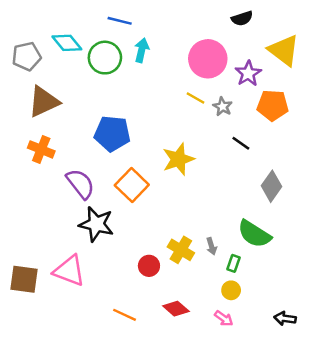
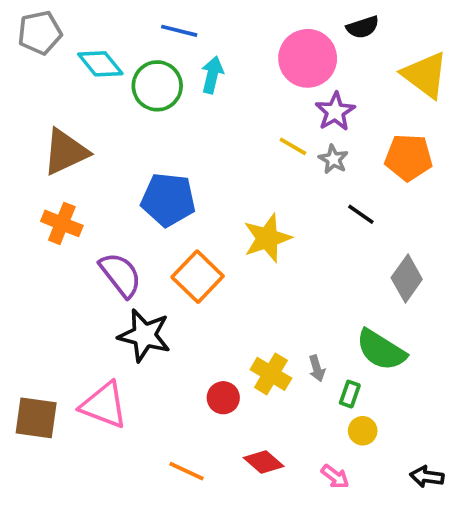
gray pentagon: (26, 56) -> (40, 33), moved
pink circle: (208, 59) -> (308, 58), moved
purple star: (248, 73) -> (335, 112), moved
yellow circle: (231, 290) -> (363, 431), moved

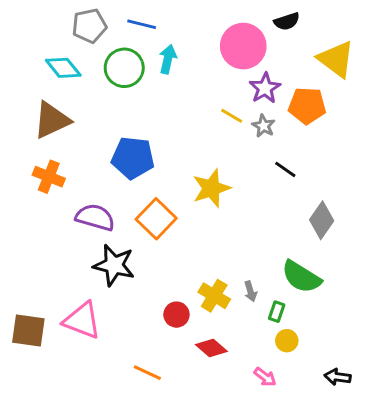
gray pentagon: (40, 33) -> (89, 26), moved
cyan diamond: (100, 64) -> (63, 68), moved
orange pentagon: (409, 157) -> (307, 106), moved
purple semicircle: (121, 275) -> (95, 217), turned -36
red diamond: (264, 462) -> (211, 348), moved

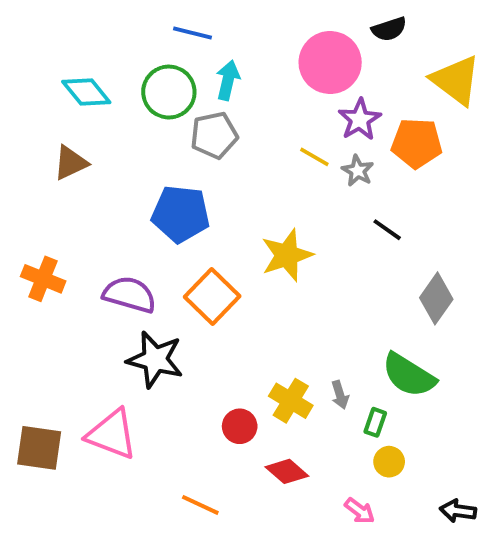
gray pentagon: (89, 26) -> (214, 135), moved
brown triangle: (52, 120) -> (71, 163), size x0.7
orange cross: (49, 177) -> (43, 279), moved

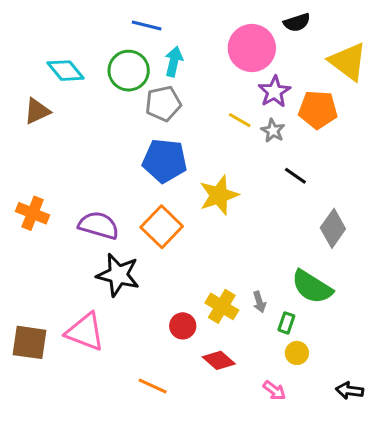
brown triangle: (71, 163) -> (37, 111), moved
blue pentagon: (181, 214) -> (165, 161), moved

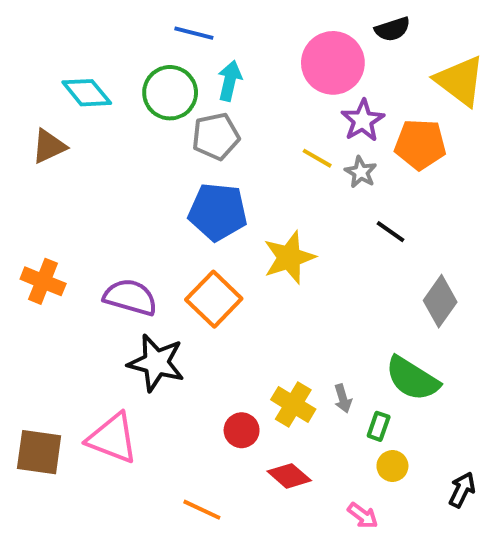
black arrow: (349, 391) -> (462, 490), moved, turned 108

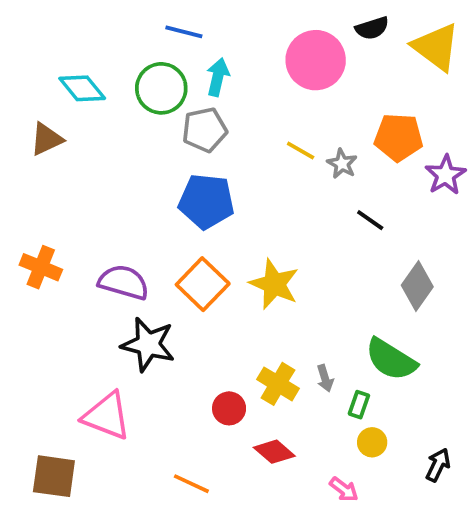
yellow triangle: (460, 81) -> (436, 47), moved
purple star: (363, 120) -> (446, 175), moved
yellow star: (289, 257) -> (274, 284), moved, turned -30
brown square: (39, 452) -> (54, 476), moved

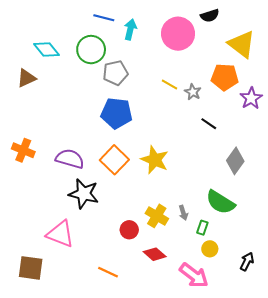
yellow triangle: (436, 47) -> (242, 44), moved
cyan arrow: (218, 77) -> (130, 29), moved
pink arrow: (344, 489) -> (194, 275), size x1.8

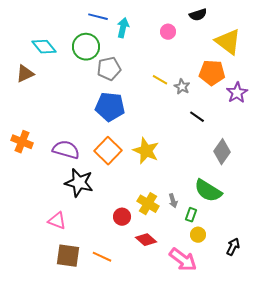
pink circle: (178, 34) -> (168, 32), size x0.5
pink triangle: (60, 234) -> (57, 221), size x0.7
brown square: (31, 268) -> (68, 256), moved

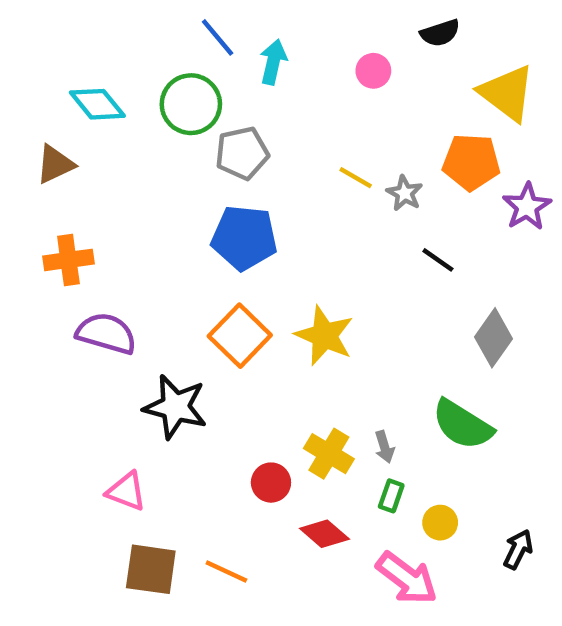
blue line: (98, 17) -> (218, 37), turned 36
orange cross: (22, 142) -> (68, 260), moved, turned -30
purple semicircle: (66, 150) -> (106, 333), moved
green rectangle: (191, 215) -> (391, 496), moved

